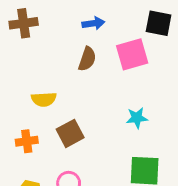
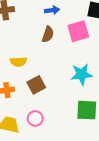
cyan star: (137, 118) -> (81, 74), size x1.5

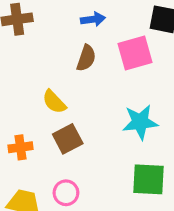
yellow semicircle: (18, 62) -> (54, 102), moved, turned 49

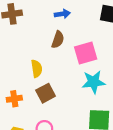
pink square: (135, 53) -> (86, 53), moved
yellow semicircle: (54, 102) -> (37, 69), turned -144

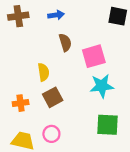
blue arrow: (62, 14) -> (56, 15), moved
brown semicircle: (58, 40) -> (65, 42), turned -36

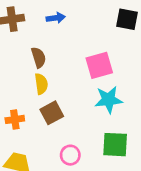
brown semicircle: (65, 42) -> (39, 57), moved
pink circle: (51, 134) -> (70, 155), moved

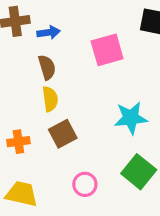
blue arrow: (56, 18) -> (49, 32), moved
pink square: (99, 65) -> (107, 50), moved
green square: (115, 145) -> (139, 172), turned 36

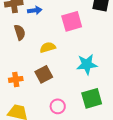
brown semicircle: (47, 67) -> (20, 32), moved
yellow semicircle: (50, 99) -> (48, 47), moved, turned -98
green square: (139, 172) -> (92, 98), turned 35

